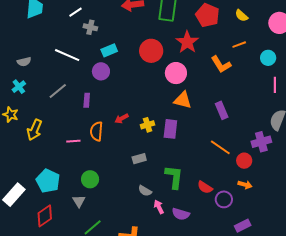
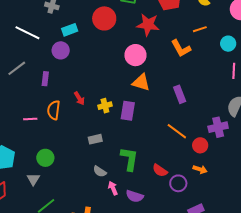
red star: (187, 42) -> (148, 25), turned -30
red circle: (151, 51) -> (104, 18), moved
red arrow: (122, 119) -> (79, 98), turned -96

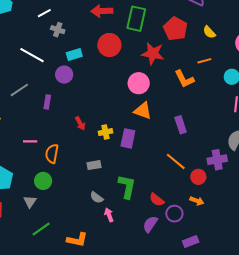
orange semicircle: (54, 110) -> (52, 154), moved
purple semicircle: (135, 196) -> (150, 224), moved, turned 102

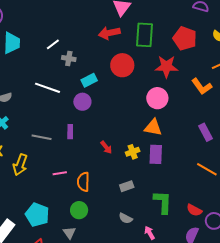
gray line: (19, 90) -> (42, 137), moved, turned 54
orange triangle: (143, 111) -> (153, 127), moved
gray semicircle: (97, 198) -> (126, 218), moved

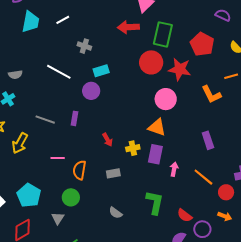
white line: (53, 44) -> (63, 20), moved
red circle: (122, 65) -> (151, 62), moved
gray rectangle: (127, 186) -> (113, 173), moved
pink arrow: (150, 233) -> (174, 169), moved, turned 32

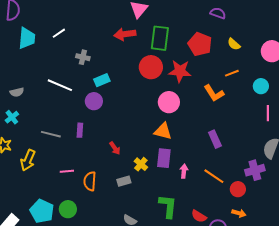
yellow cross: (133, 148) -> (141, 164), moved, turned -32
green circle: (71, 197) -> (68, 209), moved

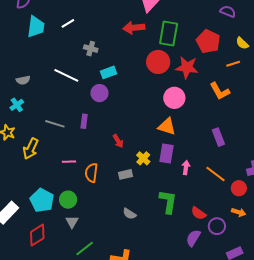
orange line: (232, 73) -> (233, 64), moved

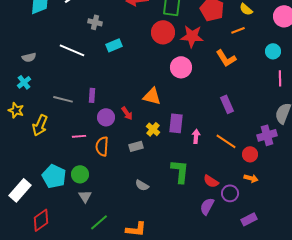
purple circle: (99, 93) -> (106, 117), moved
orange triangle: (167, 126) -> (152, 96), moved
red diamond: (37, 235) -> (41, 220), moved

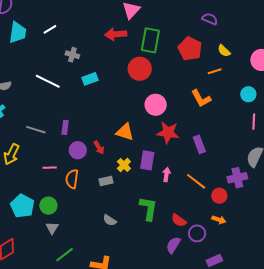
red star: (192, 36) -> (168, 133), moved

